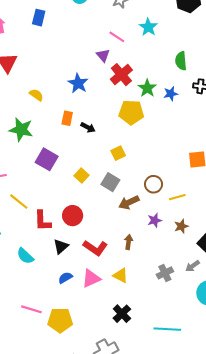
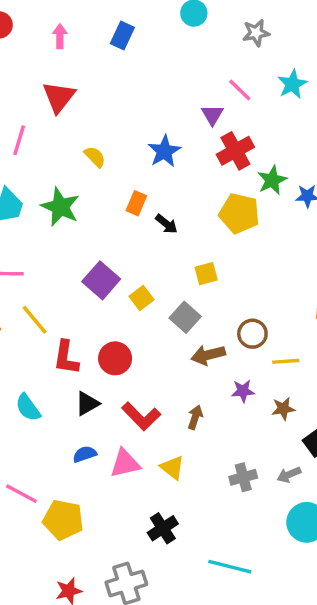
purple square: (47, 159) -> (101, 280), moved

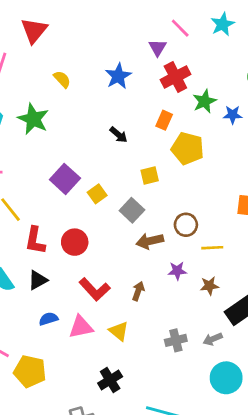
orange rectangle: (136, 203) -> (164, 120), moved
yellow pentagon: (239, 213) -> (188, 148), moved
black triangle: (87, 404) -> (38, 280), moved

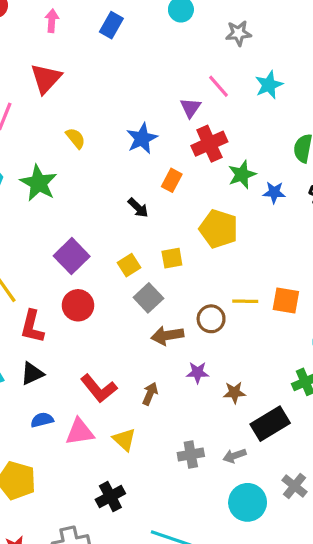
orange rectangle: (164, 120) -> (172, 180), moved
yellow square: (97, 194) -> (129, 265), moved
red circle: (75, 242) -> (78, 305), moved
yellow line: (212, 248) -> (245, 301), moved

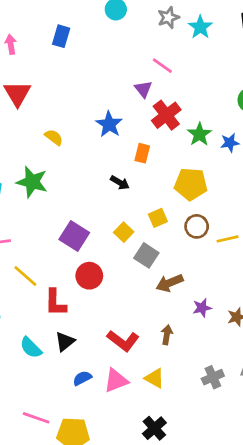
cyan star: (269, 85) -> (200, 27), moved
brown circle: (211, 319) -> (197, 226), moved

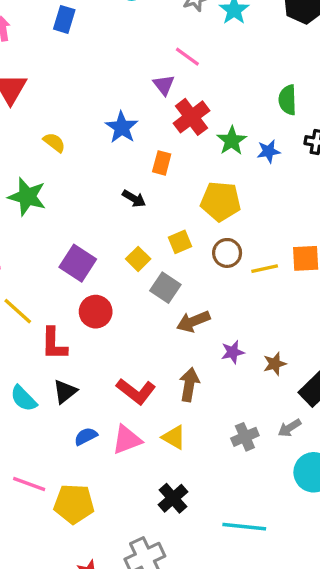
brown arrow: (167, 335) -> (189, 385), size x1.4

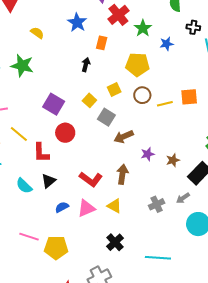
blue star: (269, 151) -> (167, 44), moved
black arrow: (134, 199) -> (86, 65), turned -104

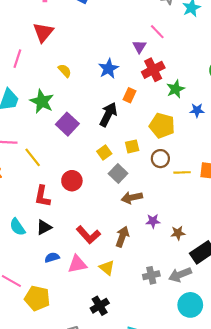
black arrow: (86, 65) -> (108, 114), size x1.6
purple square: (54, 104) -> (67, 124), moved
yellow line: (19, 134) -> (33, 157), moved
gray arrow: (183, 198) -> (180, 275), size x1.5

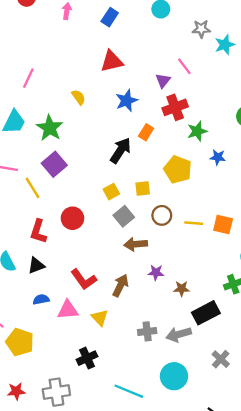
red triangle: (43, 32) -> (112, 61), moved, turned 30
purple square: (67, 124) -> (54, 164), moved
brown circle: (160, 159) -> (162, 215), moved
cyan circle: (190, 305) -> (174, 376), moved

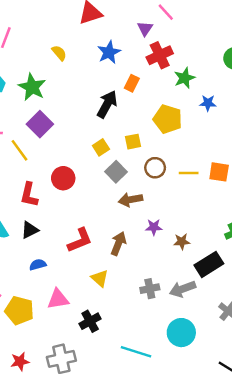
red L-shape: (84, 279) -> (80, 240), turned -72
pink triangle: (68, 310) -> (58, 299), moved

